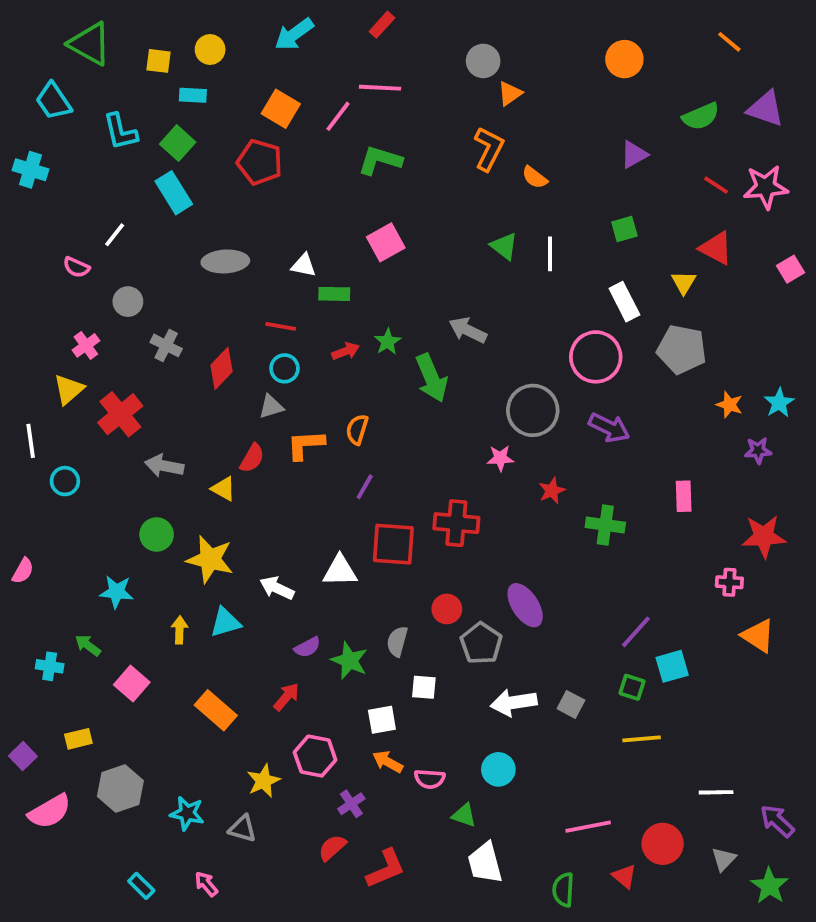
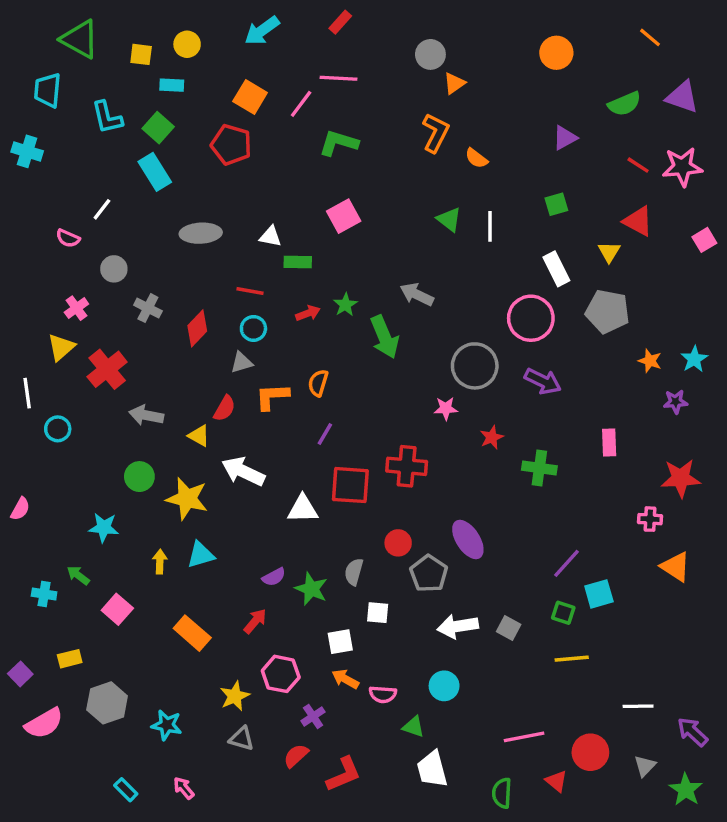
cyan trapezoid: (53, 101) -> (48, 90), turned 39
white arrow: (277, 588) -> (243, 471), moved, size x1.4
gray triangle: (243, 829) -> (242, 739), moved

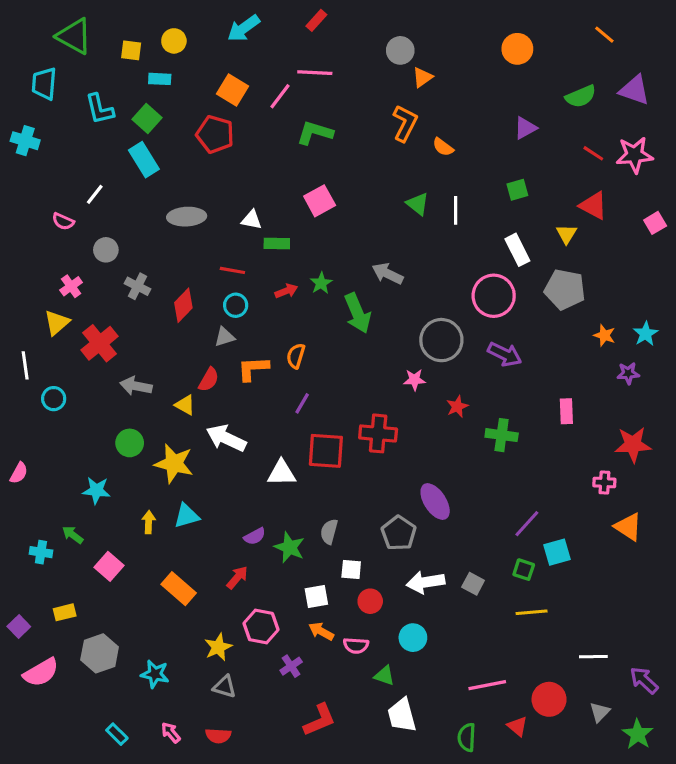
red circle: (398, 543) -> (370, 601), moved
red semicircle: (296, 756) -> (218, 736), moved, turned -135

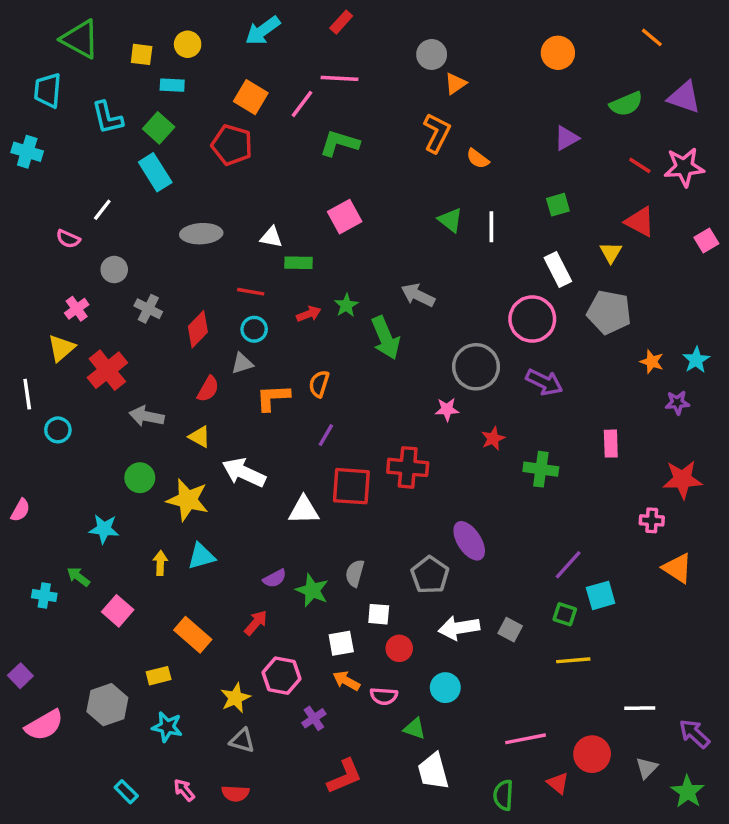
red semicircle: (209, 380) -> (208, 389), moved
yellow rectangle: (65, 612) -> (159, 676), moved

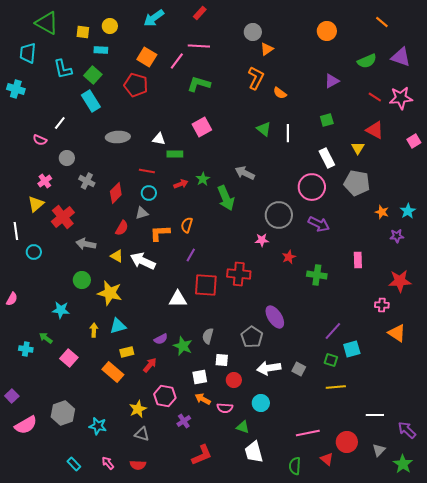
white arrow: (244, 473) -> (143, 261), moved
yellow rectangle: (159, 676) -> (127, 352), moved

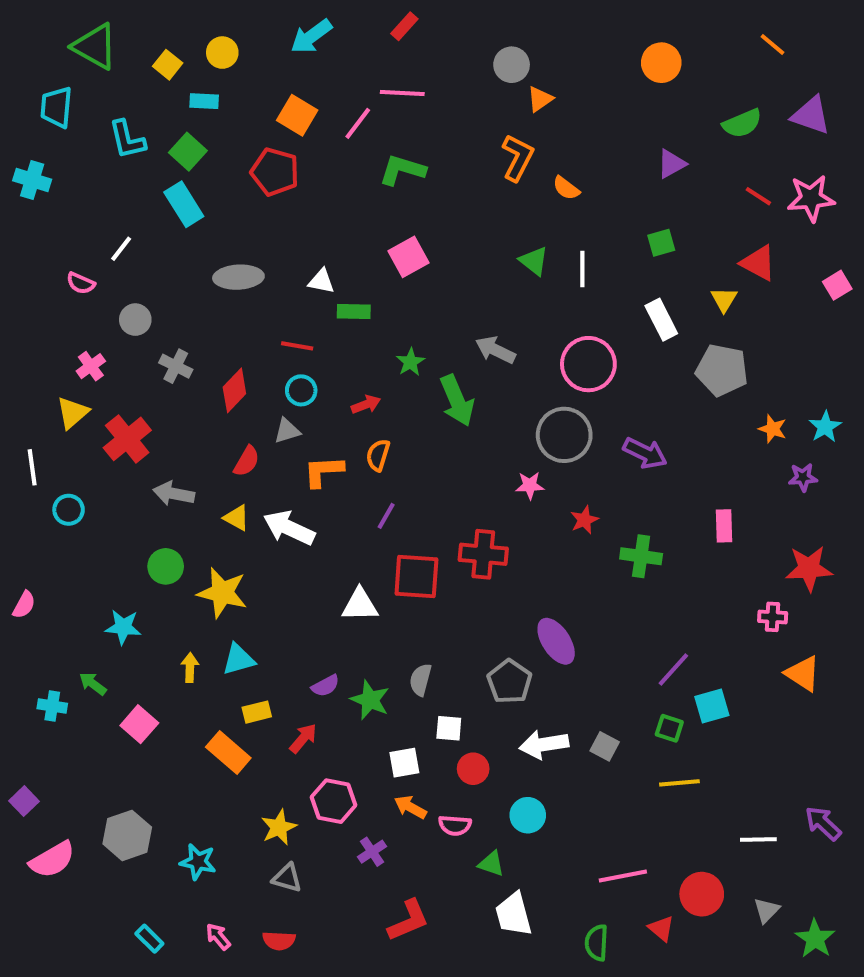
yellow square: (83, 32) -> (168, 65), turned 32
red arrow: (181, 184) -> (366, 405), moved
pink circle: (312, 187) -> (588, 364), moved
purple arrow: (407, 430) -> (823, 823), moved

